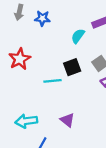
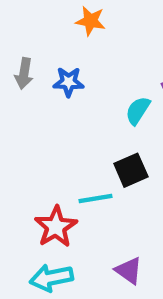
red star: (20, 59) -> (56, 227), moved

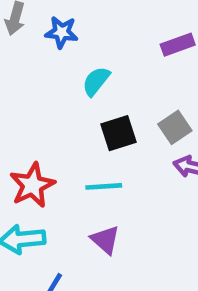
cyan semicircle: (138, 111) -> (96, 81), moved
cyan line: (95, 199) -> (104, 186), moved

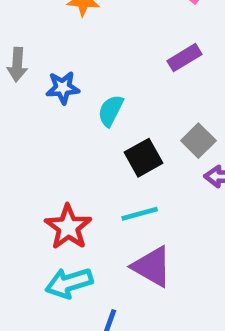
blue star: (62, 32) -> (63, 88), moved
purple triangle: (105, 240) -> (152, 267), size x1.4

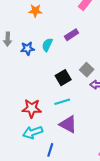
purple rectangle: (184, 58) -> (71, 35), moved
cyan semicircle: (111, 111) -> (47, 45), moved
red star: (68, 227) -> (32, 108), turned -30

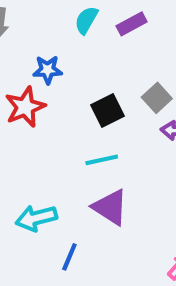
cyan semicircle: (47, 45) -> (86, 20), moved
blue star: (28, 49) -> (48, 70), moved
red star: (32, 108) -> (25, 107), moved, turned -30

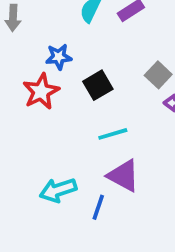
black square: (108, 110) -> (98, 85), moved
blue line: (69, 257) -> (98, 207), moved

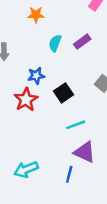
cyan arrow: (58, 190) -> (26, 169), moved

